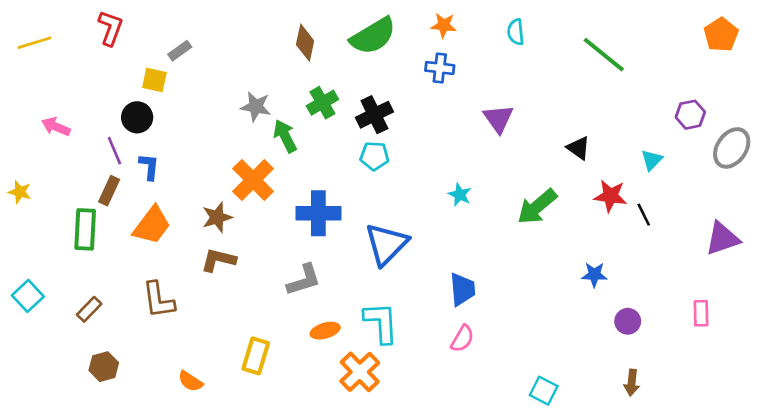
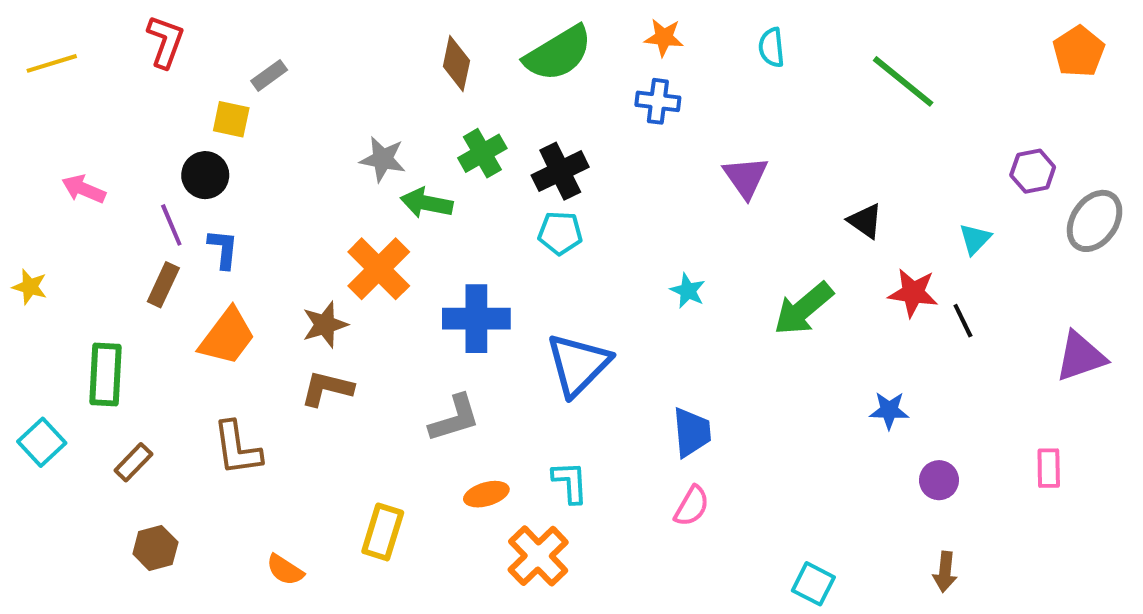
green arrow: (285, 136) -> (427, 203), turned -52
green rectangle: (85, 229) -> (106, 374), moved
cyan L-shape: (381, 323) -> (570, 482), size x0.7

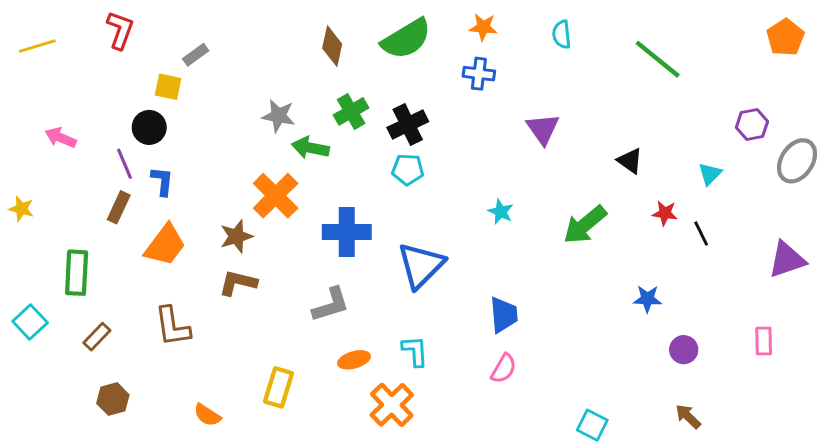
red star: (913, 293) -> (665, 213), size x0.7
brown arrow: (945, 572) -> (688, 416), turned 128

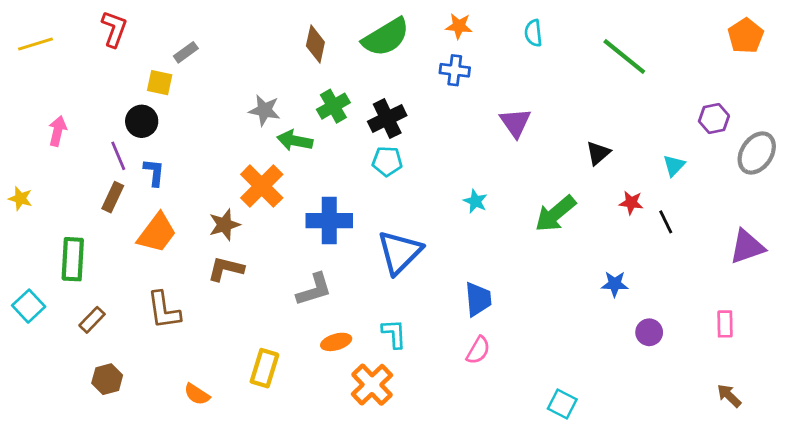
pink arrow: (61, 138) -> (58, 131), turned 80
black triangle: (630, 161) -> (598, 153), turned 44
brown arrow: (688, 416) -> (729, 396), moved

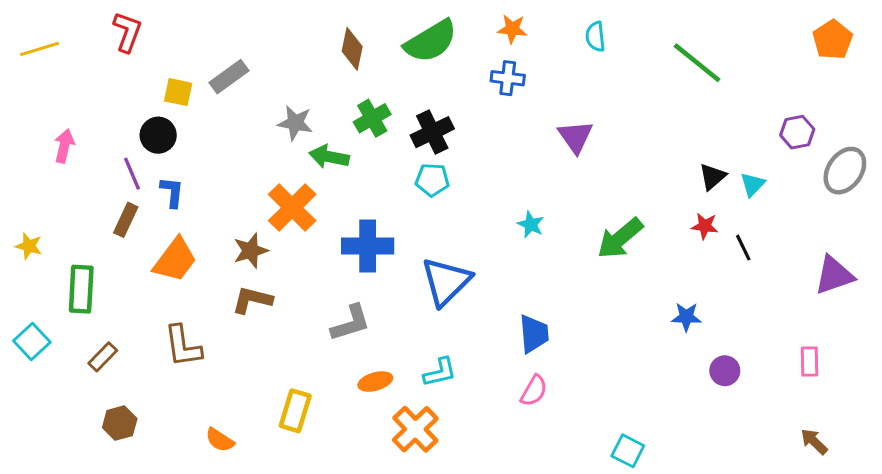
gray rectangle: (186, 52) -> (229, 77), moved, size x1.4
black triangle: (598, 153) -> (712, 177), moved
yellow star: (20, 199) -> (29, 246), moved
cyan L-shape: (394, 334) -> (440, 372), turned 80

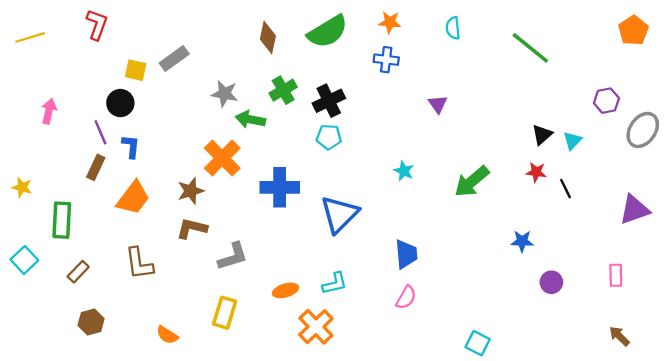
purple triangle: (575, 137) -> (438, 104), size x0.7
gray L-shape: (351, 323) -> (233, 256), moved

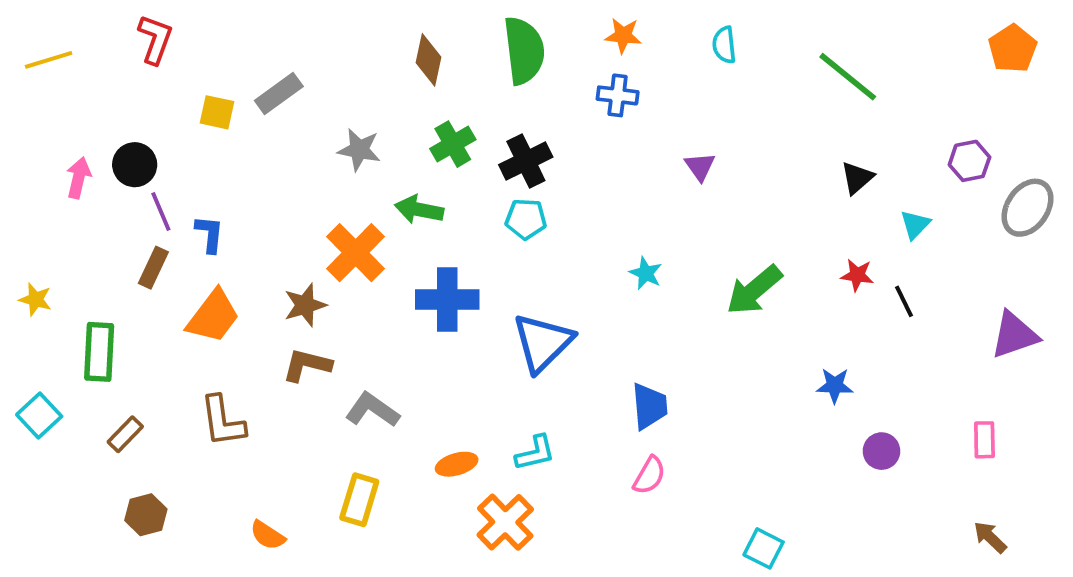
green semicircle: (328, 32) -> (524, 51), turned -66
black circle: (120, 103) -> (135, 165), moved
green arrow: (250, 119) -> (419, 210), moved
black triangle: (542, 135) -> (857, 178), moved
gray L-shape: (233, 256) -> (372, 410), turned -128

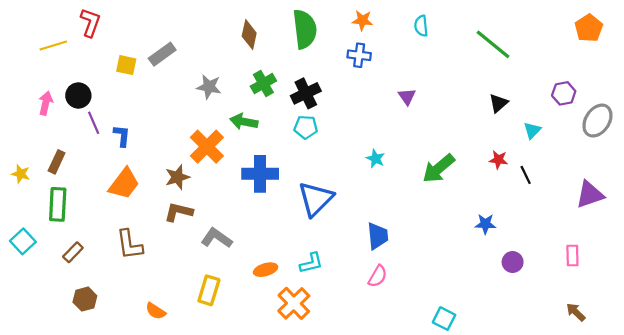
yellow line: (49, 60) -> (53, 45), moved
brown rectangle: (153, 268) -> (57, 162), moved

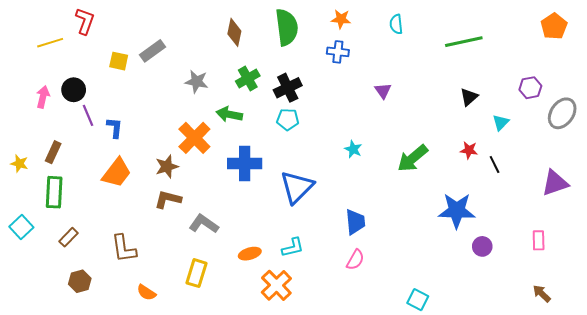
green line: (493, 44) -> (464, 42), turned -51
blue star: (485, 224) -> (457, 211), size x1.8
brown L-shape: (130, 245) -> (124, 248), moved

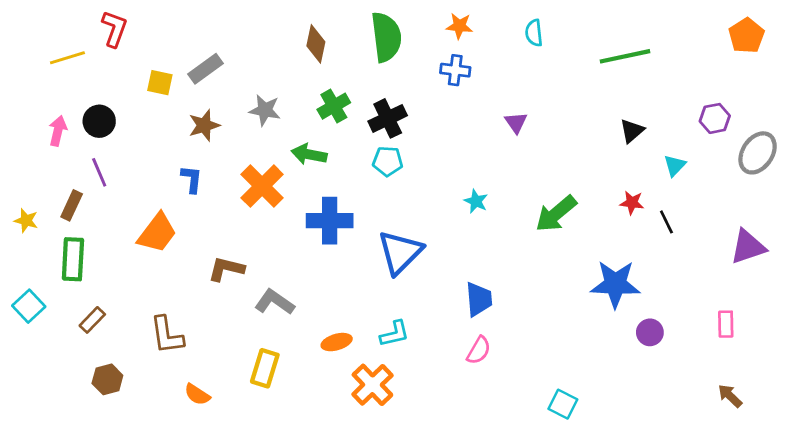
purple line: (88, 115) -> (99, 172), moved
blue L-shape: (115, 128) -> (192, 179), moved
brown star: (167, 167) -> (204, 125), moved

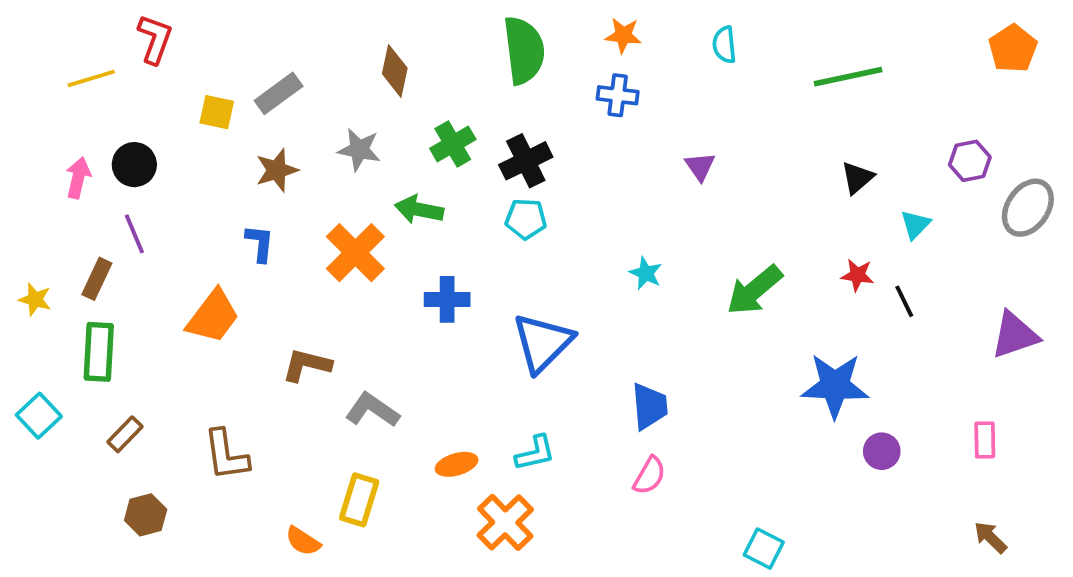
brown diamond: (316, 44) -> (395, 71), moved
blue cross: (330, 221) -> (447, 299), size x0.7
orange semicircle: (197, 394) -> (303, 541), moved

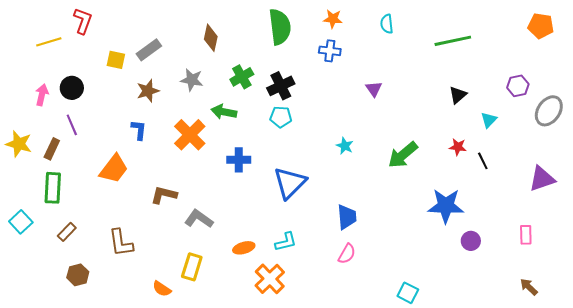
orange pentagon: (1013, 48) -> (541, 26), turned -30
yellow star: (35, 299) -> (19, 144), moved, size x1.5

